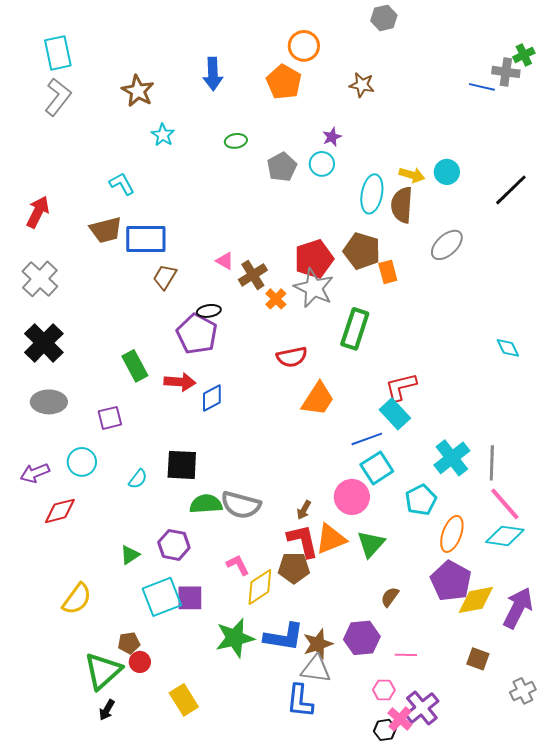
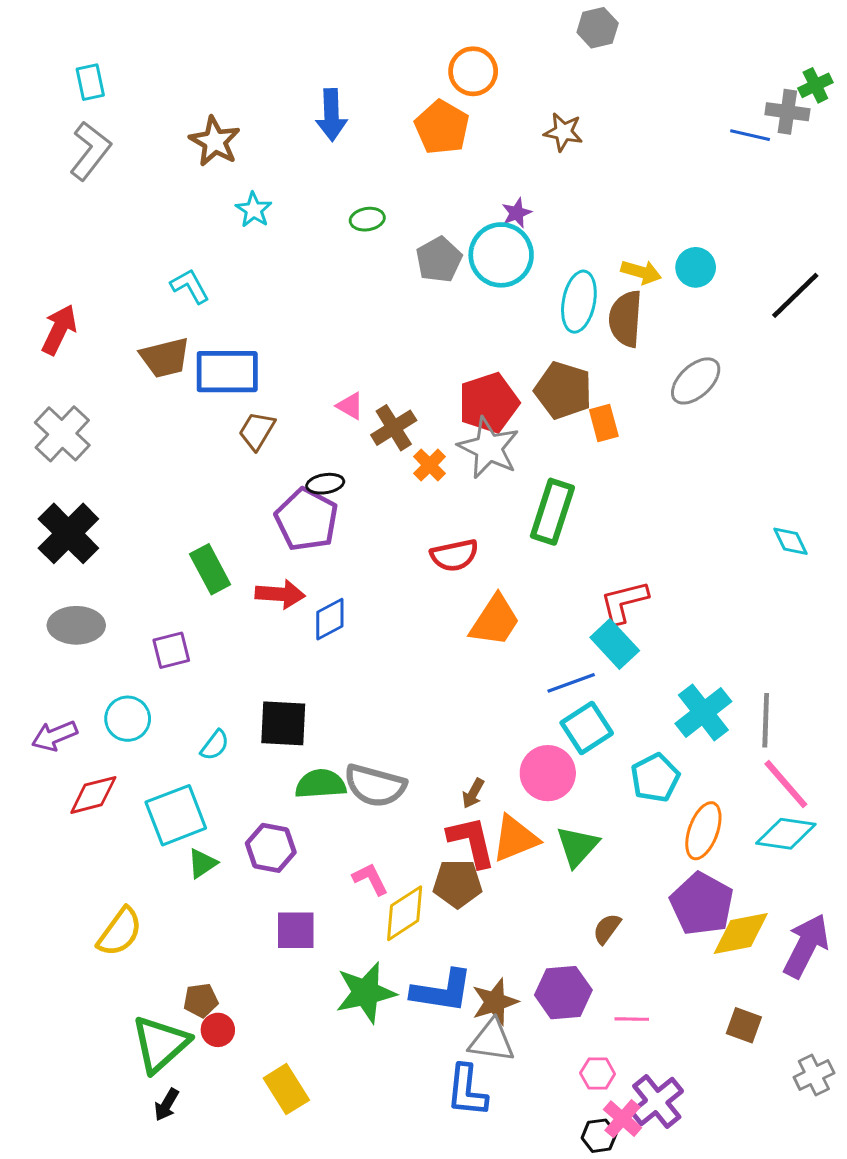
cyan rectangle: (58, 53) -> (90, 82), size x0.7
cyan circle: (322, 164) -> (501, 255), size x1.6
cyan square: (162, 597) -> (176, 815), moved

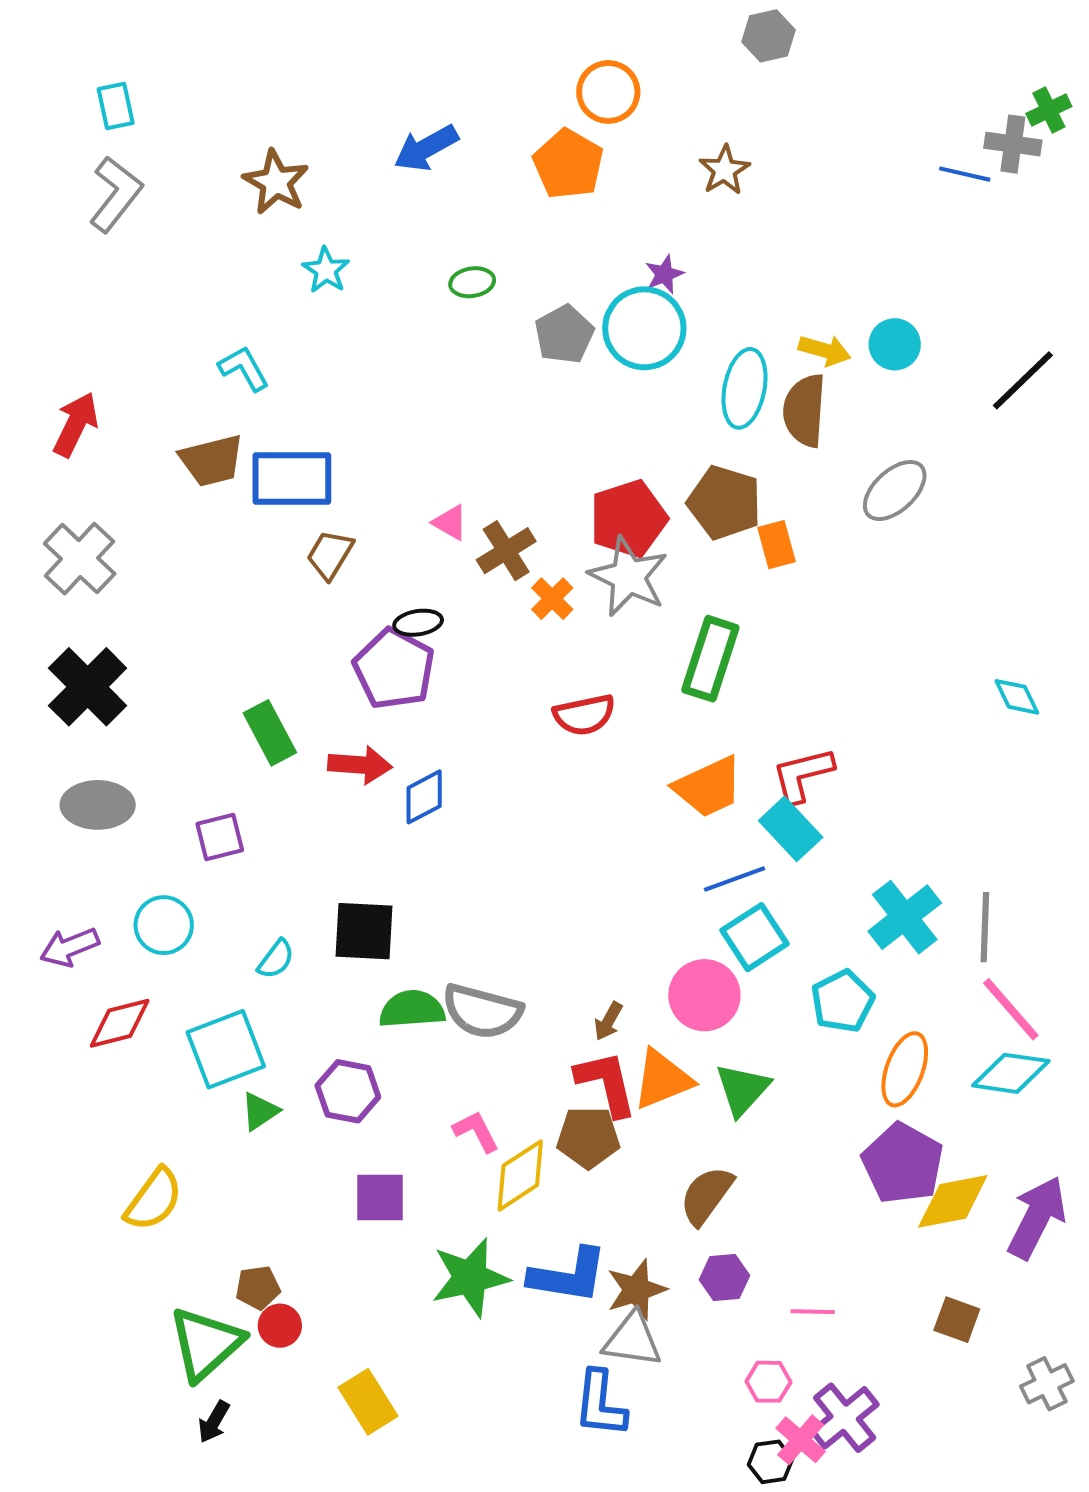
blue arrow: (331, 115) -> (426, 148), turned 63
brown star: (563, 132) -> (724, 170), turned 30
orange trapezoid: (495, 621) -> (708, 787), moved, turned 32
brown semicircle: (607, 929) -> (706, 1195), moved, size x1.5
purple hexagon: (563, 993) -> (724, 1278), size x0.7

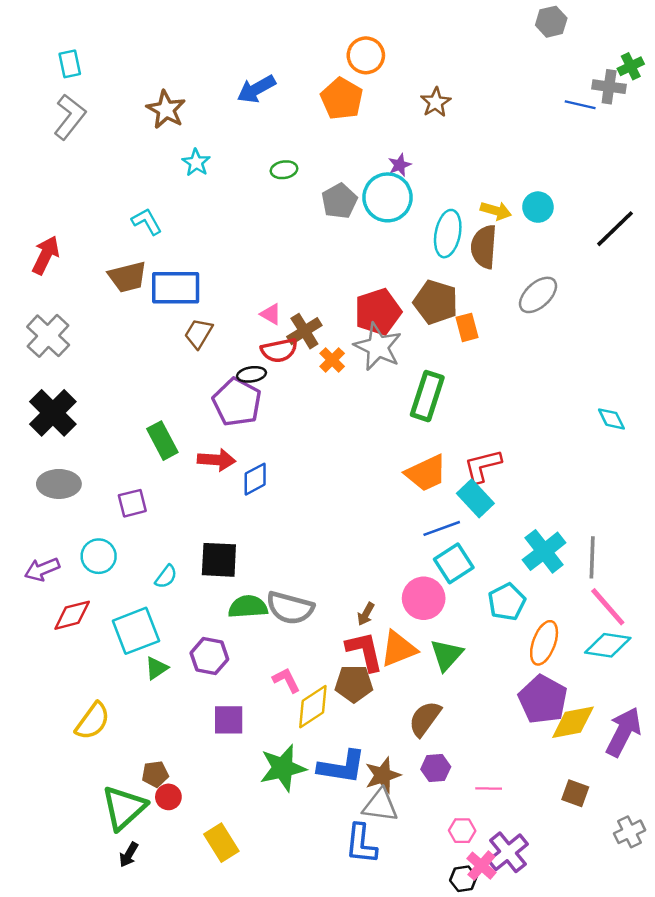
gray hexagon: (769, 36) -> (551, 22), moved
red semicircle: (584, 715) -> (279, 350), moved

